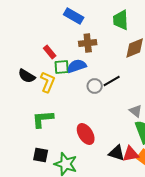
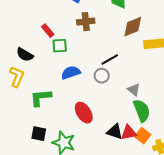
blue semicircle: (77, 66) -> (71, 73), moved
yellow L-shape: (48, 82) -> (17, 77), moved
gray circle: (95, 86) -> (102, 76), moved

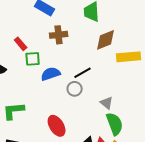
blue semicircle: (71, 73) -> (51, 74), moved

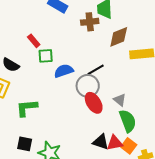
brown cross: (59, 35) -> (90, 22), moved
gray circle: (75, 89) -> (88, 86), size x1.5
red ellipse: (57, 126) -> (94, 103), moved

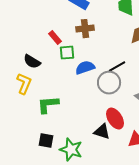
brown cross: (90, 22) -> (85, 29), moved
red ellipse: (94, 103) -> (115, 119), moved
black triangle: (101, 142) -> (102, 132), moved

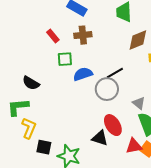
red rectangle: (55, 38) -> (53, 36), moved
black semicircle: (32, 62) -> (31, 83), moved
yellow L-shape: (24, 84) -> (29, 128), moved
green L-shape: (48, 105) -> (18, 107), moved

